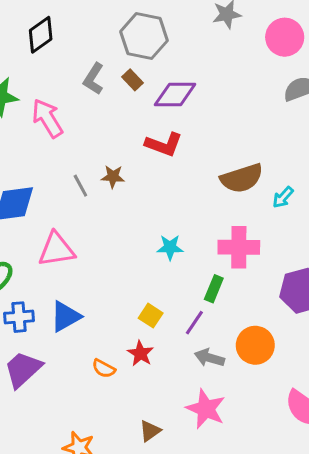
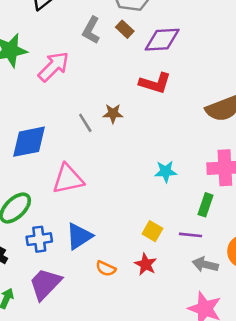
pink arrow: (47, 118) -> (54, 67), turned 80
purple line: (194, 323) -> (190, 235), turned 65
orange semicircle: (104, 369) -> (106, 268), moved

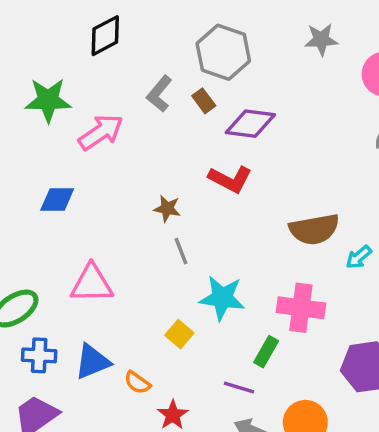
gray line: (85, 123) -> (181, 251), moved
blue diamond: (29, 142) -> (57, 199), moved, size x0.7
cyan star: (166, 171) -> (222, 298), size x1.5
yellow square: (152, 231) -> (179, 334), moved
orange semicircle: (106, 268) -> (137, 383), moved

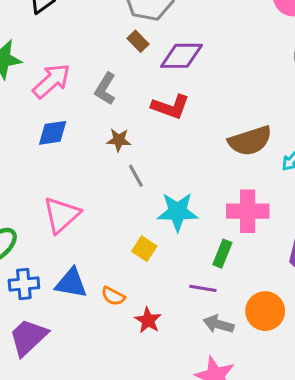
gray L-shape: (159, 94) -> (105, 89), moved
blue diamond: (57, 199) -> (53, 133), moved
pink triangle: (92, 284) -> (62, 215), turned -33
blue triangle: (92, 362) -> (71, 283), turned 40

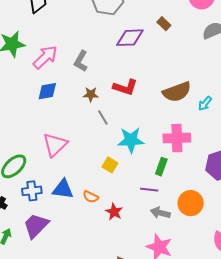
brown rectangle: (138, 41) -> (164, 24), moved
red L-shape: (170, 107) -> (125, 87), moved

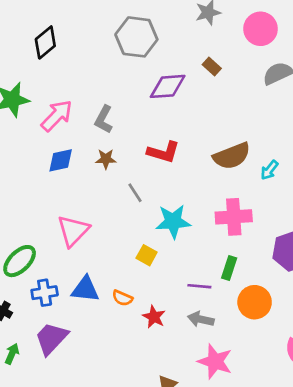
brown star: (91, 94) -> (106, 159), moved
green rectangle: (161, 167) -> (229, 268), moved
gray arrow: (160, 213) -> (201, 319), moved

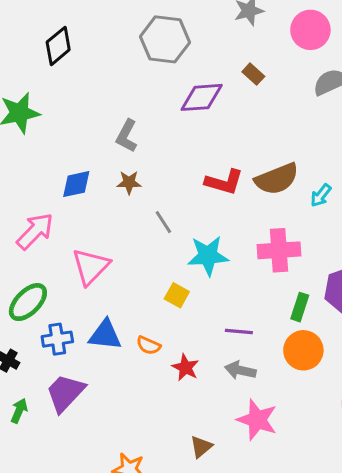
pink arrow: (57, 116) -> (35, 231), moved
red L-shape: (163, 152) -> (224, 182), moved
green rectangle: (229, 268) -> (300, 307), moved

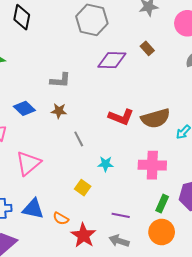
black diamond: (58, 46) -> (22, 17), turned -45
gray L-shape: (127, 136) -> (60, 80), turned -120
blue diamond: (76, 184) -> (24, 108), turned 50
cyan star: (208, 256) -> (106, 164), size x0.6
red star: (185, 367) -> (83, 235), size x1.4

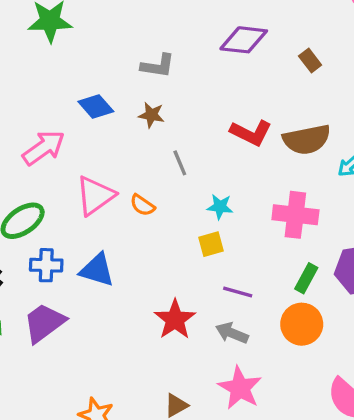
brown rectangle: (147, 48) -> (310, 60), moved
yellow square: (83, 188) -> (211, 244), moved, turned 35
orange semicircle: (61, 219) -> (142, 205), moved

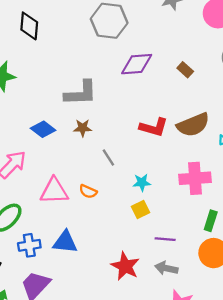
gray L-shape: (158, 66) -> (81, 93), size x1.4
pink triangle: (95, 196) -> (54, 191), turned 44

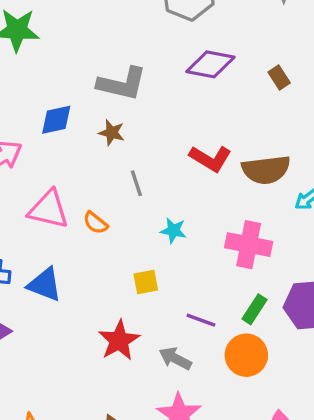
brown rectangle: (185, 70) -> (279, 77), moved
blue diamond: (43, 129) -> (56, 120), turned -65
yellow square: (140, 209) -> (146, 282), moved
purple line: (165, 239) -> (201, 320), moved

